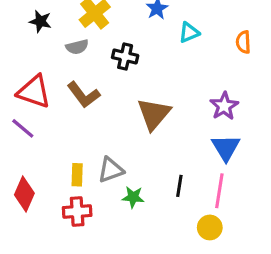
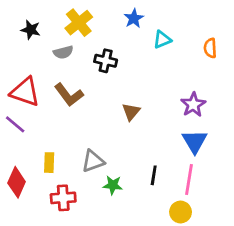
brown triangle: (154, 114) -> (131, 112), size x0.6
yellow rectangle: (77, 175) -> (49, 163), moved

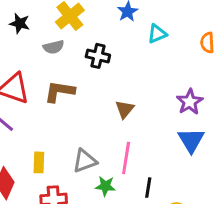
brown L-shape: (69, 95) -> (60, 91), turned 136
black line: (154, 175) -> (148, 188), moved
pink line: (189, 180) -> (126, 158), moved

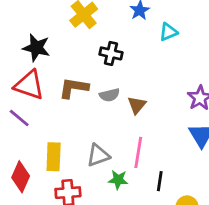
black star: (20, 23) -> (36, 48), moved, size x1.4
gray semicircle: (54, 47) -> (110, 95), moved
yellow rectangle: (39, 162) -> (54, 157), size x1.4

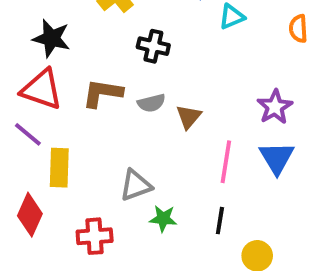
pink line: (138, 152) -> (226, 162), moved
yellow rectangle: (54, 157) -> (59, 168), moved

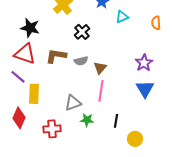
black cross: (153, 46) -> (82, 32), turned 35
pink line: (226, 162) -> (101, 91), moved

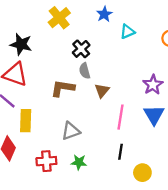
brown L-shape: (56, 56) -> (63, 88), moved
gray semicircle: (81, 61) -> (85, 71), moved, turned 88
pink line: (101, 91) -> (120, 117), moved
green star: (87, 120) -> (79, 162), moved

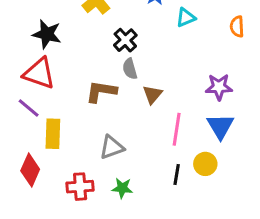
purple star: (153, 85) -> (219, 87), turned 30
yellow circle: (142, 173) -> (205, 164), moved

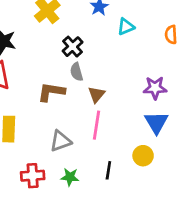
pink line: (177, 129) -> (96, 125), moved
black line: (177, 174) -> (108, 170), moved

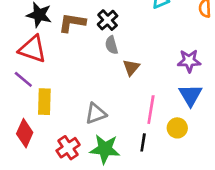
brown L-shape: (51, 92) -> (72, 23), moved
pink line: (96, 125) -> (151, 110), moved
red cross: (33, 176) -> (68, 148), turned -30
green star: (70, 177) -> (105, 149), size x1.6

